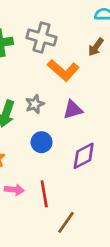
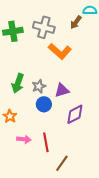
brown arrow: (96, 47) -> (76, 22), moved
gray star: (35, 104) -> (39, 86), moved
purple triangle: (73, 110) -> (62, 90), moved

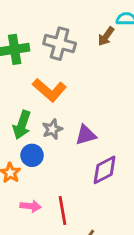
orange L-shape: (60, 51) -> (49, 90), moved
blue circle: (44, 104) -> (32, 155), moved

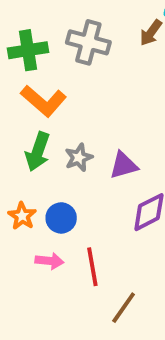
orange L-shape: (49, 90) -> (44, 101), moved
blue circle: (32, 155) -> (61, 218), moved

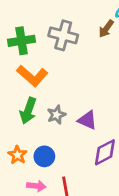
purple triangle: (124, 165) -> (87, 120), turned 40

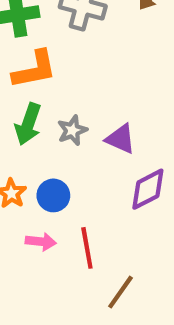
orange L-shape: (32, 76) -> (34, 69), turned -52

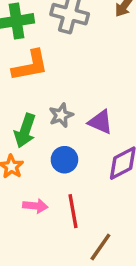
green arrow: (28, 124) -> (25, 131), moved
blue circle: (53, 195) -> (64, 160), moved

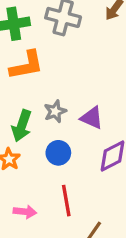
pink arrow: (35, 206) -> (25, 212), moved

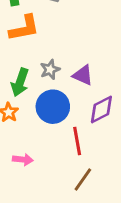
blue circle: (58, 153) -> (53, 107), size x1.5
red line: (66, 201) -> (77, 141), moved

